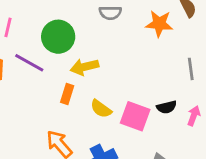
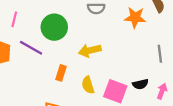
yellow arrow: (84, 67) -> (90, 50), moved
yellow semicircle: (101, 109) -> (88, 85), turned 36

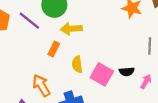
yellow arrow: (90, 50) -> (71, 29), moved

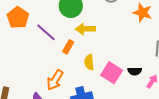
purple line: (29, 21) -> (46, 32), moved
orange arrow: (41, 85) -> (55, 80), turned -120

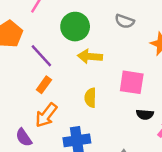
orange rectangle: (68, 47) -> (44, 85), moved
pink square: (112, 73) -> (132, 82), moved, turned -30

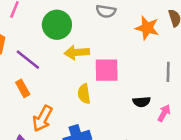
pink square: (132, 82) -> (107, 70), moved
orange rectangle: (44, 85) -> (23, 88), moved, turned -56

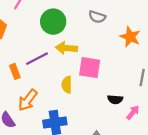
purple line: (28, 60) -> (37, 59), moved, turned -75

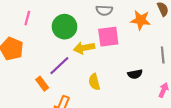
pink square: (90, 68) -> (108, 37), moved
black semicircle: (115, 99) -> (135, 74), moved

